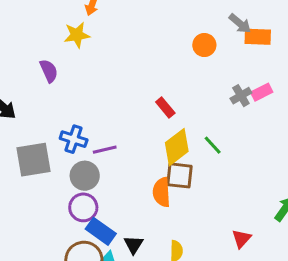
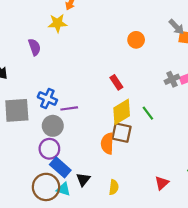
orange circle: (204, 45) -> (136, 40), moved

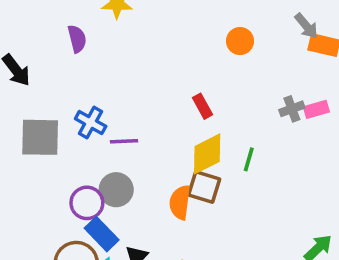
green line: (148, 113) -> (249, 159), turned 48
gray circle: (53, 126) -> (116, 190), moved

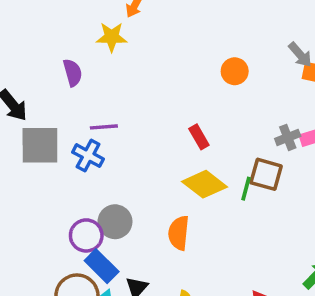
gray square: (40, 137) -> (40, 145), moved
purple line: (124, 141) -> (104, 127), moved
yellow diamond: (207, 154) -> (205, 184), turned 66
brown square: (204, 187) -> (266, 174), moved

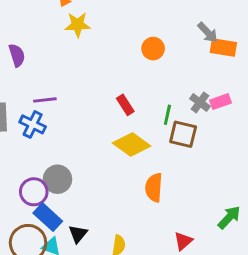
yellow star: (112, 37) -> (78, 25), moved
gray cross: (288, 137) -> (200, 102), turned -30
green line: (246, 189) -> (167, 115), moved
orange semicircle: (179, 233) -> (154, 188), moved

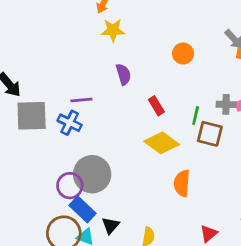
purple semicircle: (17, 55) -> (123, 74), moved
gray cross: (200, 102) -> (226, 104), turned -36
gray circle: (57, 179) -> (92, 174), size x1.4

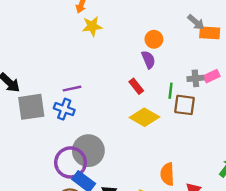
purple semicircle: (123, 74) -> (148, 60), moved
orange semicircle: (182, 183) -> (167, 174), moved
purple circle: (70, 186) -> (70, 162), size x1.4

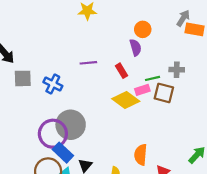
gray arrow: (196, 22) -> (183, 18), turned -105
pink rectangle: (212, 76) -> (142, 90), moved
purple line: (72, 89) -> (88, 63), moved
green line: (171, 91) -> (153, 78), turned 64
gray square: (31, 107) -> (23, 78), size x0.7

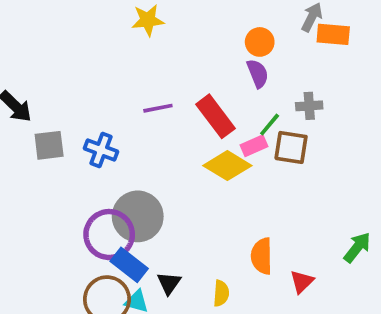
orange circle: (143, 29) -> (260, 42), moved
purple semicircle: (135, 47) -> (258, 73), moved
red rectangle: (122, 71) -> (216, 116), size x1.6
green line: (153, 78) -> (270, 125), turned -32

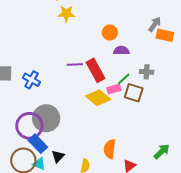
orange circle: (260, 42) -> (110, 32), moved
purple semicircle: (258, 73) -> (121, 51), turned -77
purple line: (158, 108) -> (75, 65), moved

